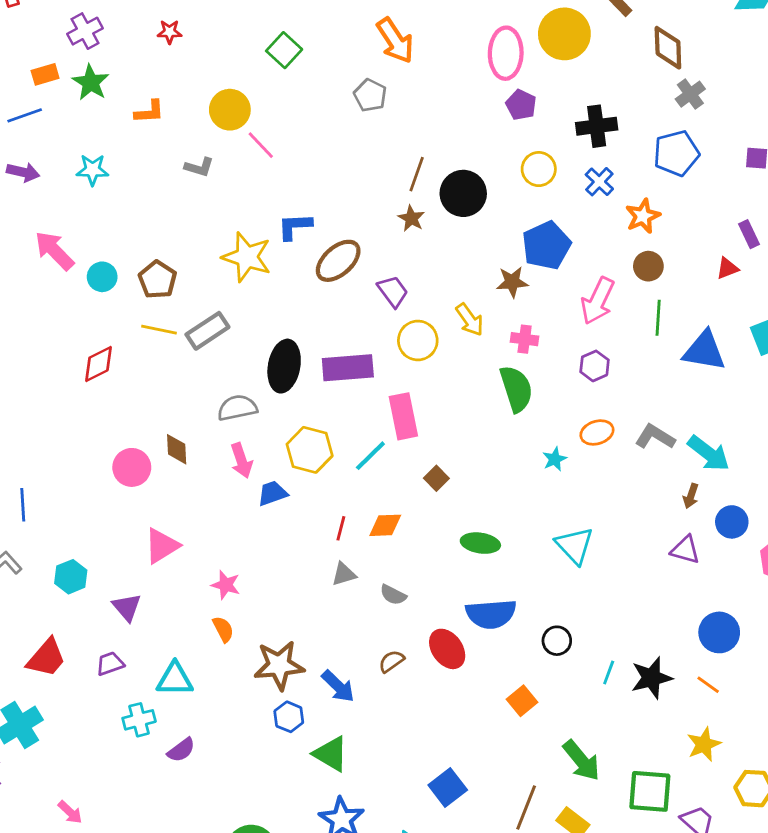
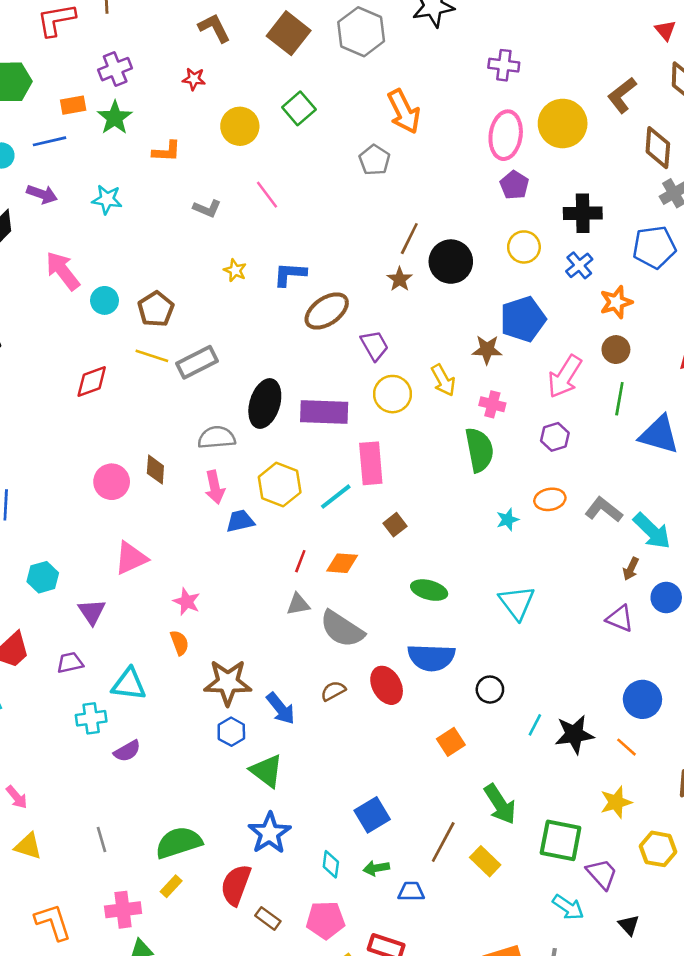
yellow circle: (230, 110) -> (240, 126), moved
yellow star: (247, 257) -> (235, 270), moved, size x0.5
gray semicircle: (393, 595) -> (342, 629), size x1.8

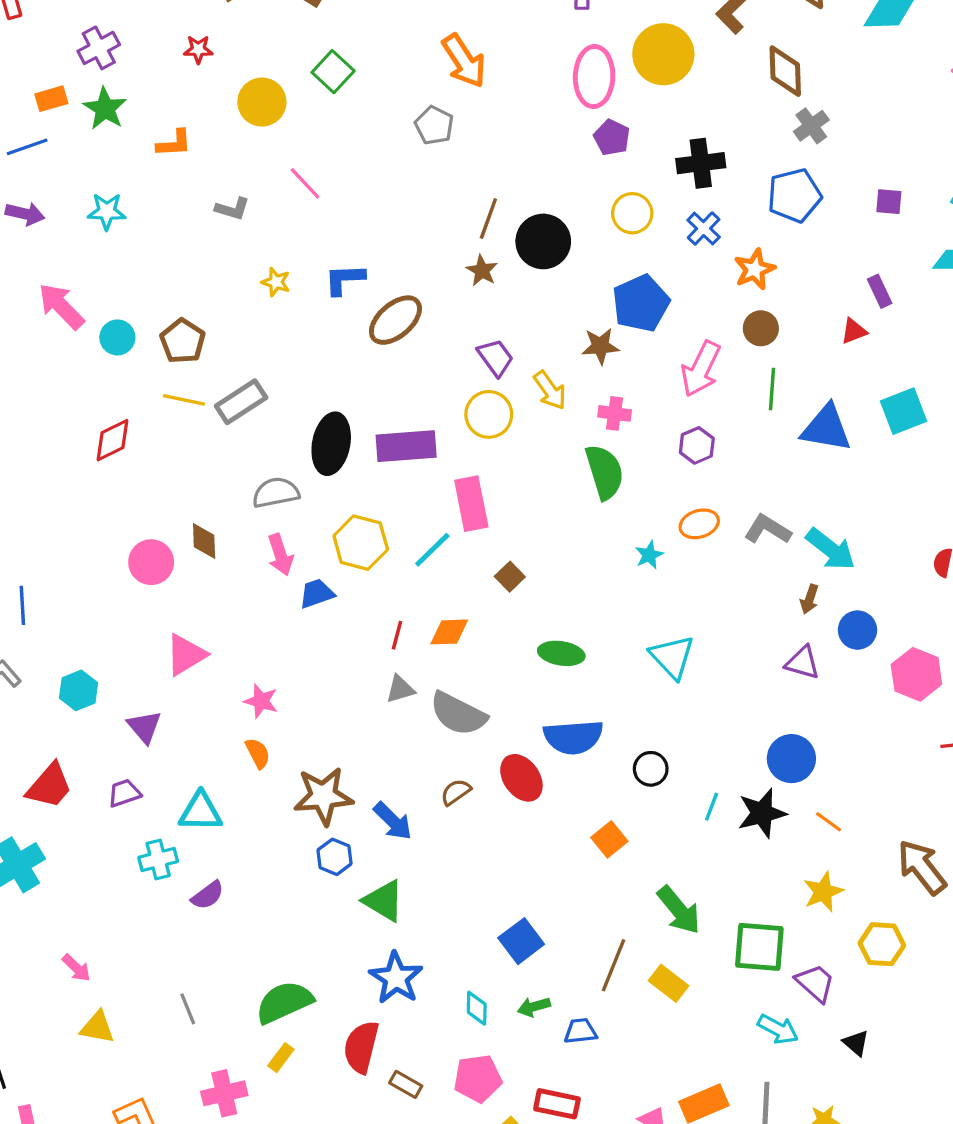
purple trapezoid: (374, 345) -> (495, 357), moved
blue circle: (642, 699) -> (791, 759), moved

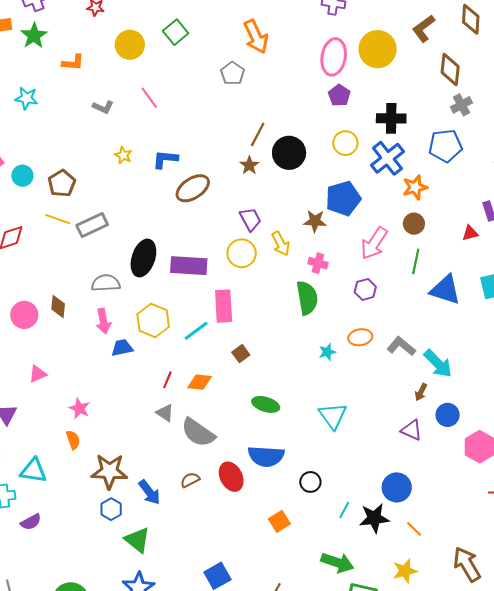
blue cross: (704, 229) -> (387, 158), size x1.6
pink triangle: (186, 655) -> (38, 374), size x0.7
gray triangle: (400, 689) -> (165, 413), turned 42
green arrow: (679, 910) -> (337, 563), moved, turned -40

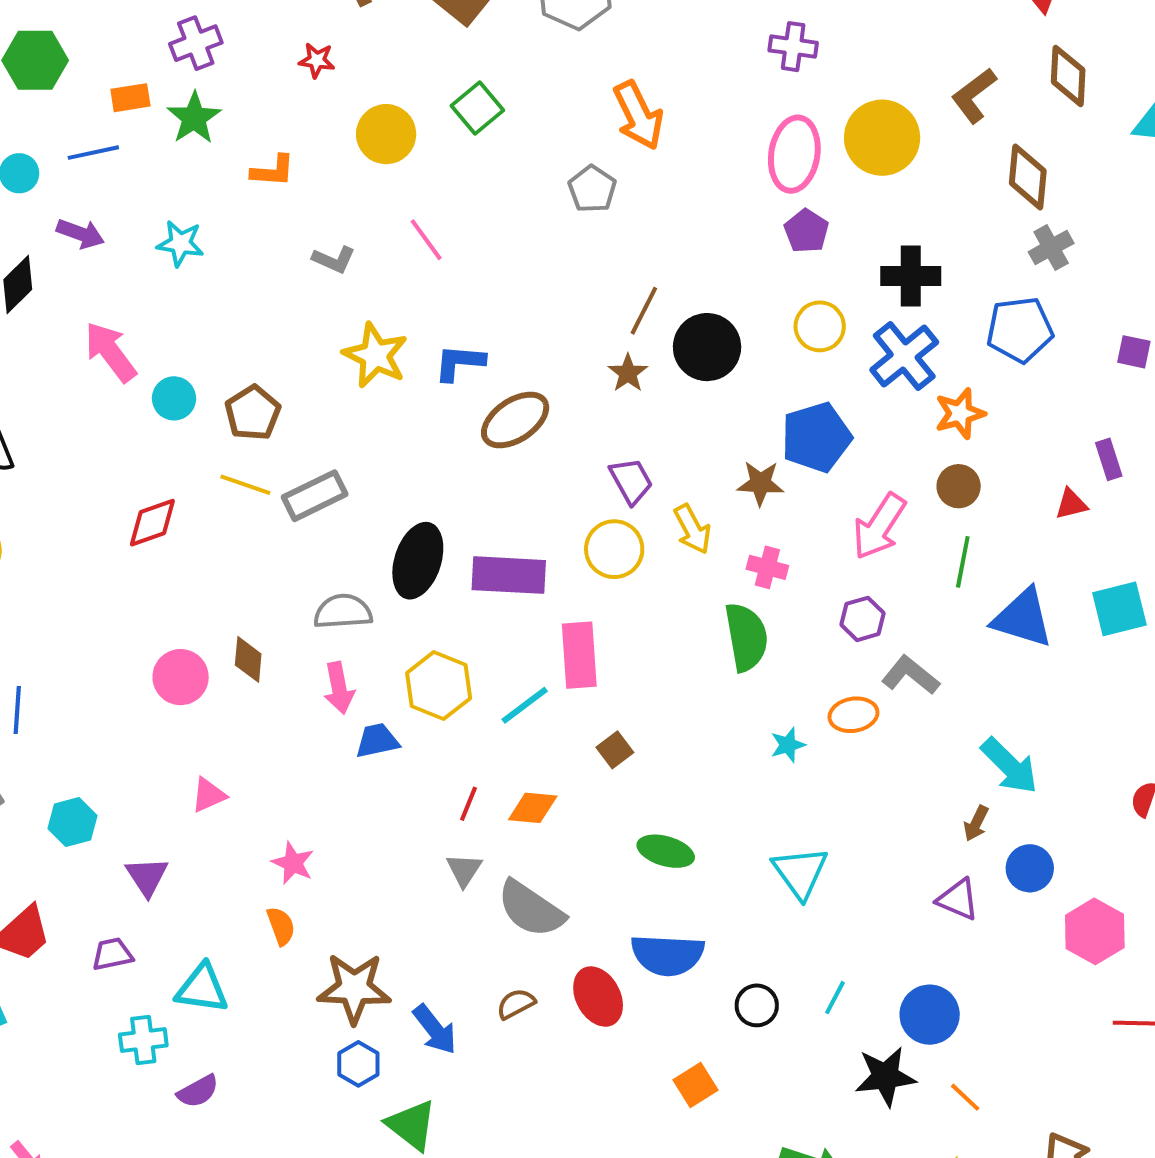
yellow star: (123, 155) -> (375, 355), size x1.8
gray L-shape: (401, 346) -> (910, 675), moved
gray triangle: (165, 413) -> (464, 870), turned 30
cyan line: (344, 510) -> (835, 998), moved

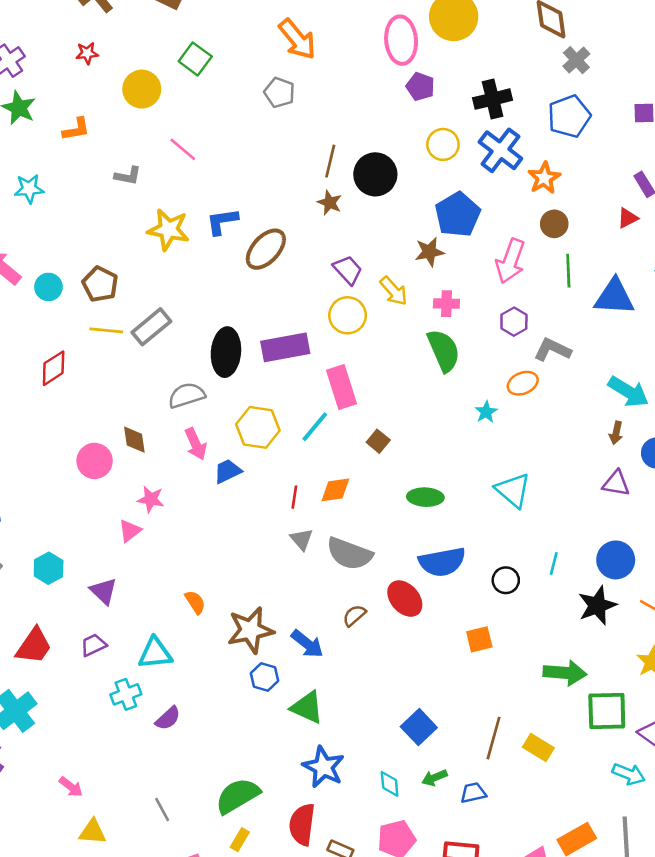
pink star: (293, 863) -> (151, 499), moved
orange square: (696, 1085) -> (479, 639), turned 32

